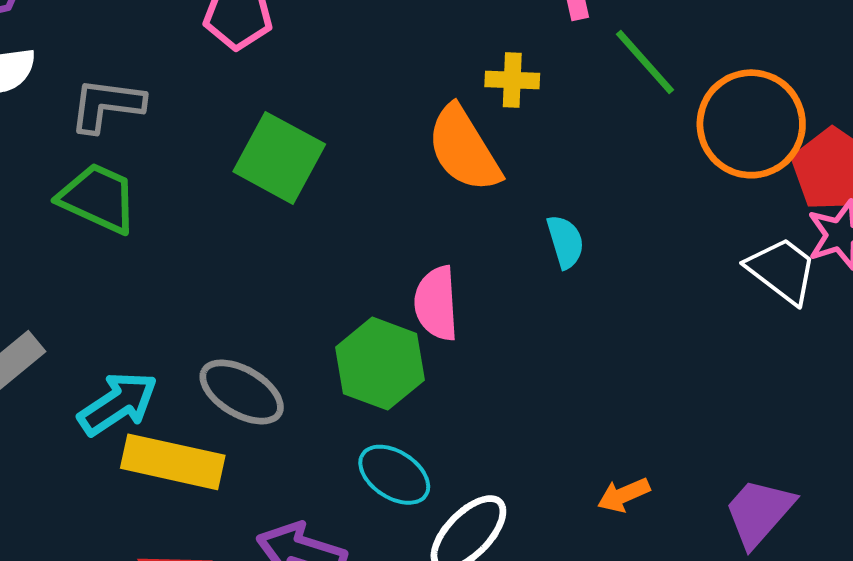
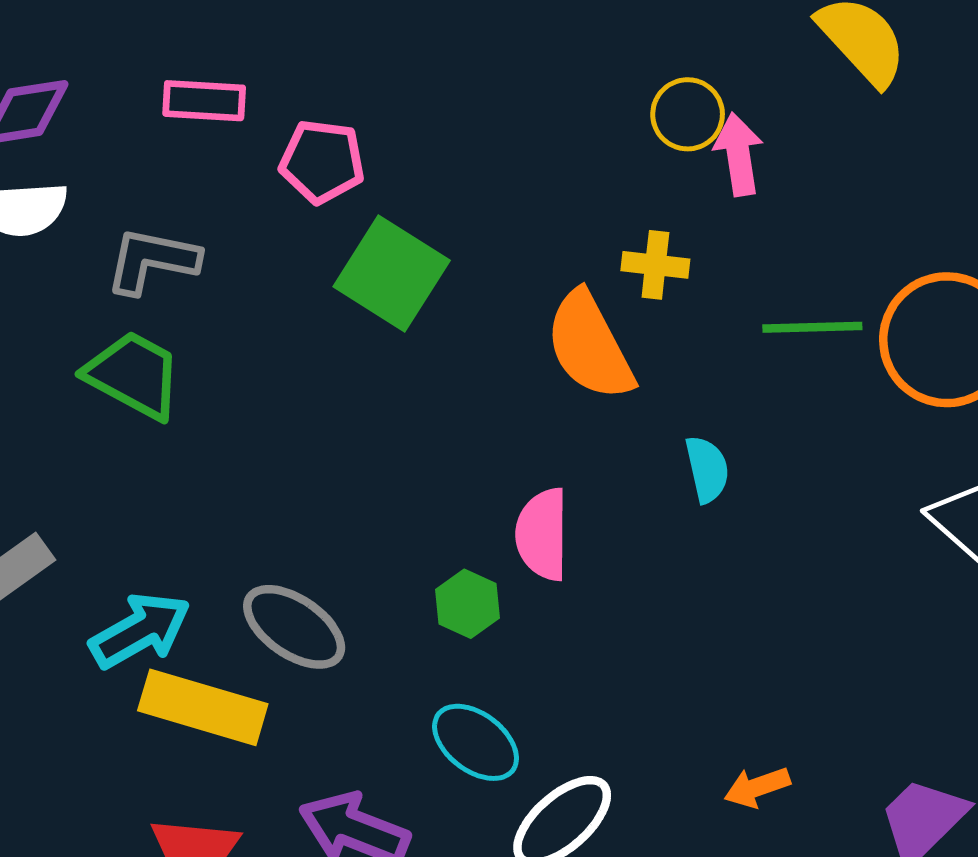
green line: (645, 62) -> (812, 327), moved, turned -54
green square: (279, 158) -> (392, 273), moved
green hexagon: (380, 364) -> (468, 604), size x0.6

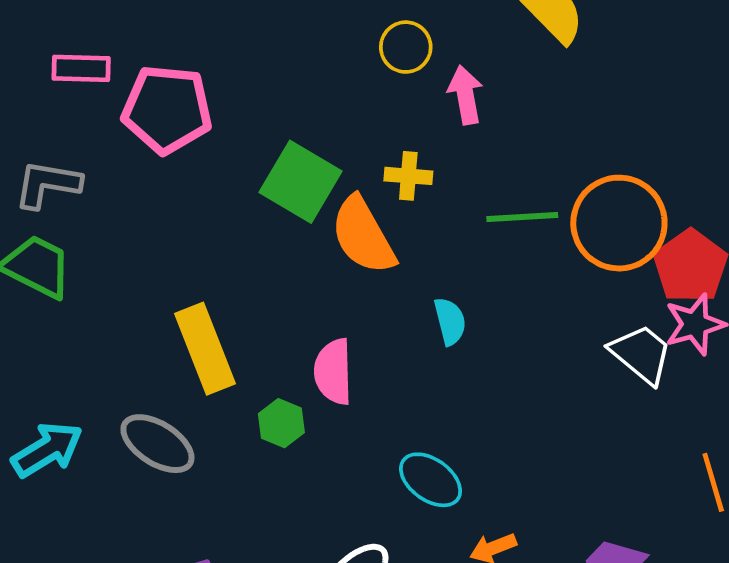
yellow circle: (688, 114) -> (406, 47), moved
pink pentagon: (322, 161) -> (167, 109), size x1.5
green square: (392, 273) -> (300, 182), moved
yellow rectangle: (203, 707) -> (205, 349), moved, turned 54
cyan ellipse: (476, 742) -> (431, 480), moved

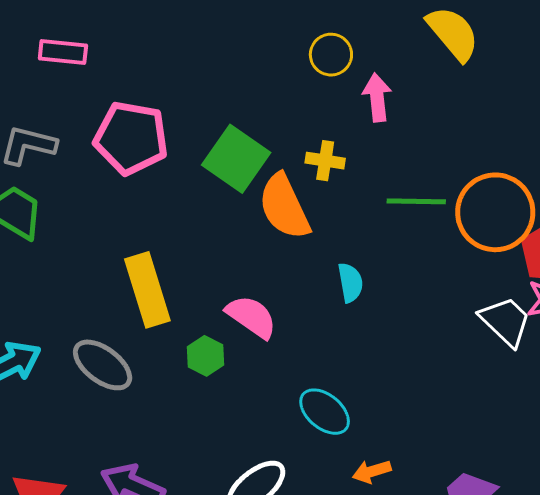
pink pentagon: (167, 109) -> (131, 138), moved
pink semicircle: (333, 372) -> (251, 317), turned 122

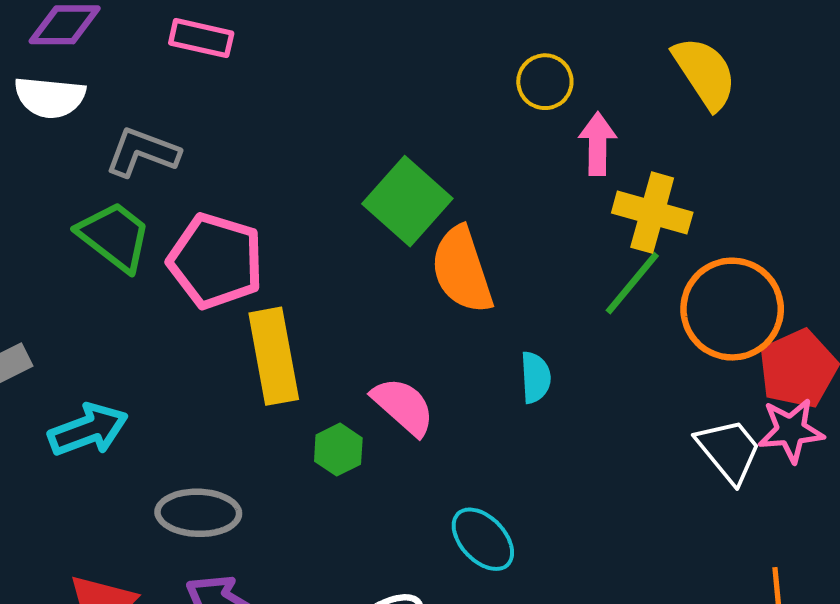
pink pentagon: (131, 138) -> (216, 261), moved
yellow cross: (325, 161) -> (652, 213), moved, size x1.5
green line: (416, 201) -> (632, 283), turned -58
gray ellipse: (103, 365) -> (198, 513), moved, turned -42

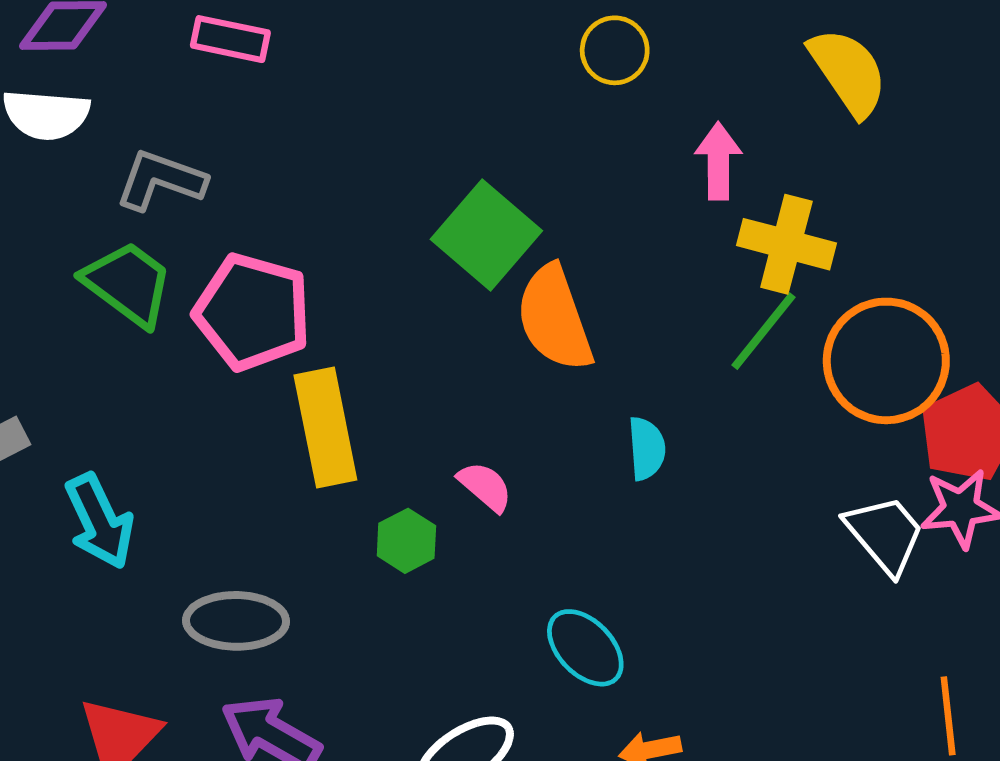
yellow circle: (545, 82) -> (615, 50), moved
pink semicircle: (403, 406) -> (485, 487), size x0.7
cyan arrow: (88, 430) -> (99, 521), turned 86

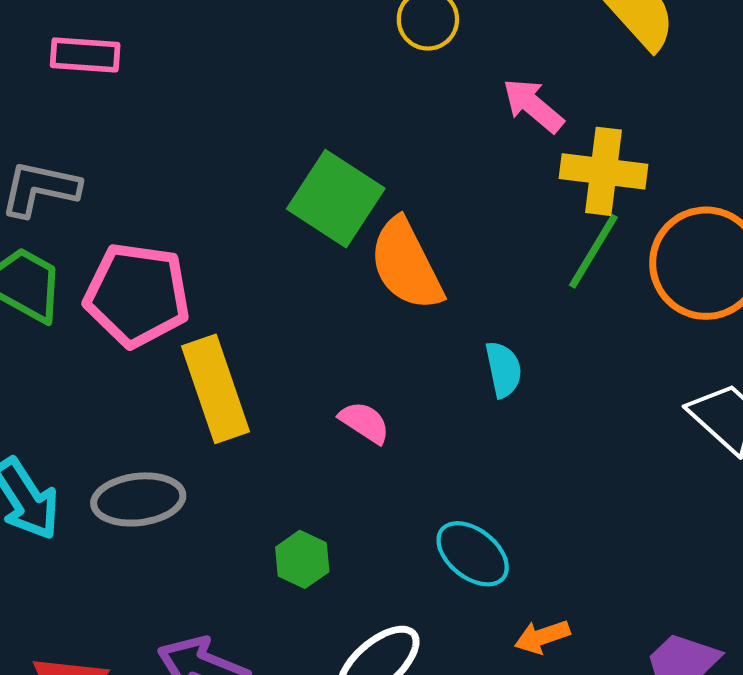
pink arrow: (718, 161) -> (533, 105), turned -42
green hexagon: (406, 541) -> (302, 559), moved
gray ellipse: (236, 621) -> (138, 499), moved

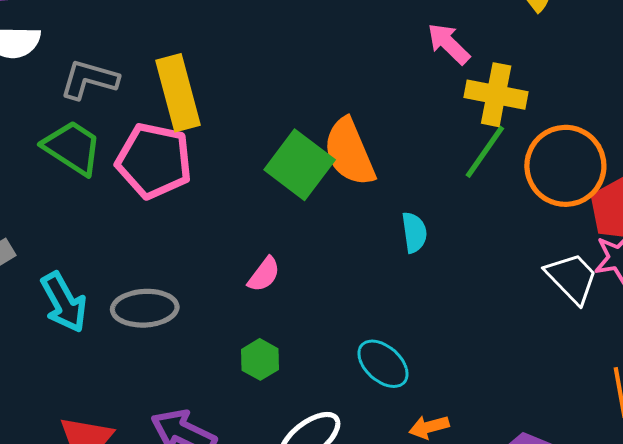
green square: (336, 199) -> (300, 165), moved
yellow rectangle: (216, 389) -> (178, 93), moved
pink semicircle: (365, 422) -> (264, 274), moved, turned 90

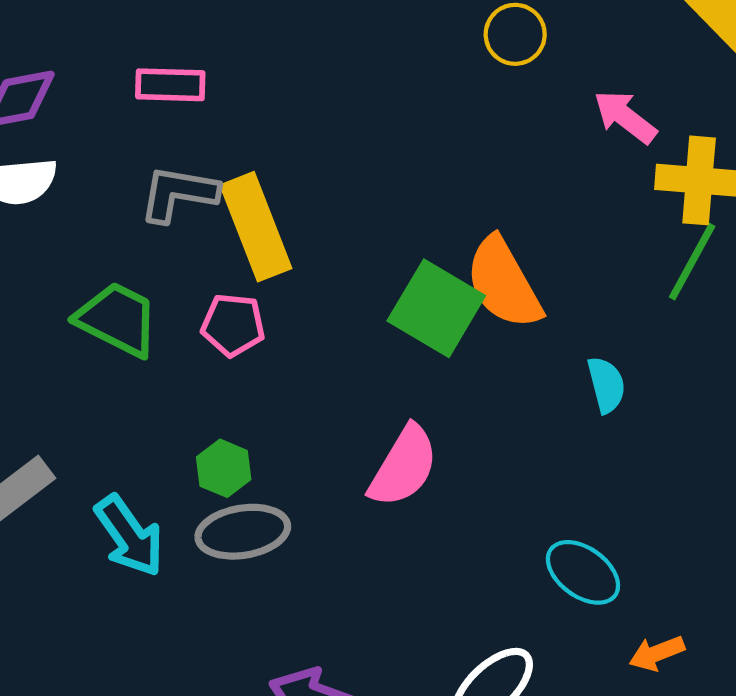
gray L-shape: (89, 79) -> (178, 194), moved
pink pentagon: (154, 161) -> (233, 325), size x0.6
pink semicircle: (264, 274) -> (404, 466), size x1.6
green hexagon: (260, 359) -> (224, 468), moved

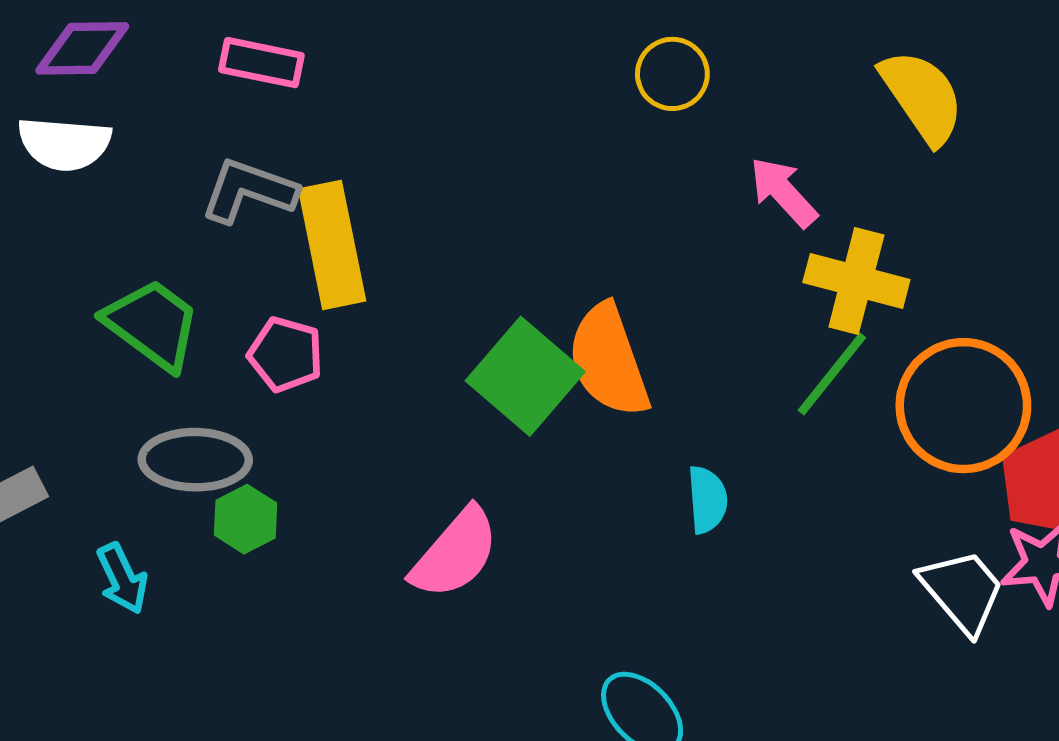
gray ellipse: (243, 532) -> (195, 460), moved
cyan arrow: (129, 536) -> (122, 579), size x0.7

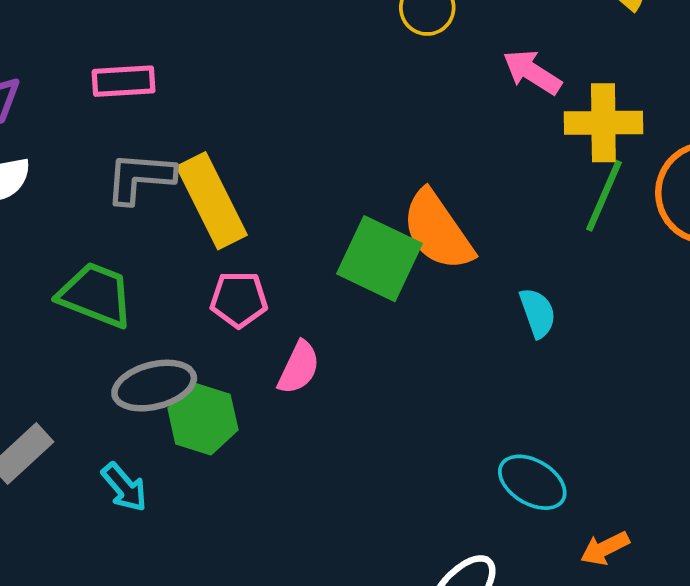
pink pentagon: (286, 354) -> (239, 299), moved
green hexagon: (246, 519) -> (203, 419), size x1.4
pink semicircle: (455, 553) -> (299, 368), moved, size x0.7

